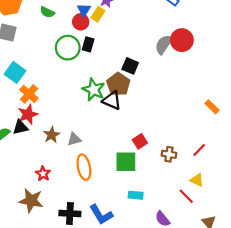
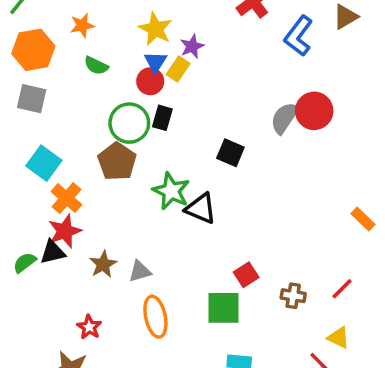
brown pentagon: (118, 84) -> (117, 161), moved

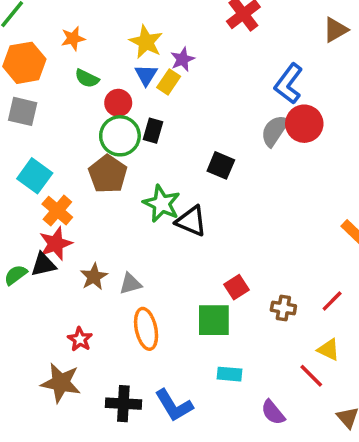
blue L-shape: (298, 36) -> (289, 84), moved
red circle: (150, 81) -> (118, 103), moved

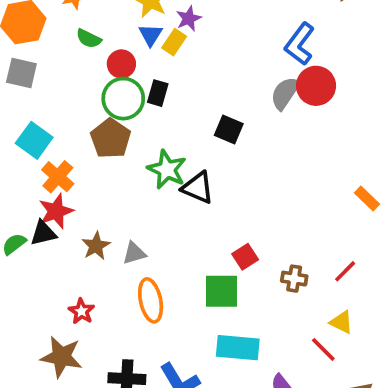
cyan rectangle: (229, 374) -> (238, 348), size x1.6

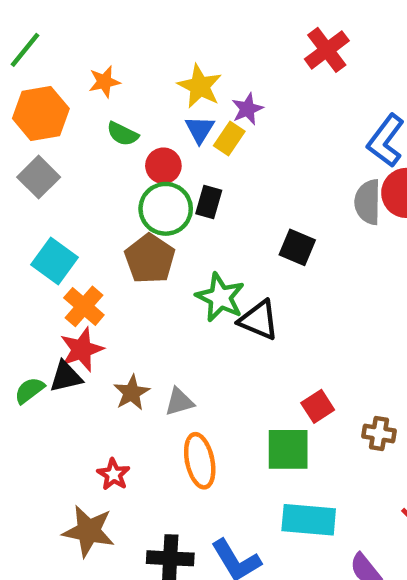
gray square: (21, 73) -> (39, 177), turned 32
gray semicircle: (285, 93) -> (368, 202), turned -33

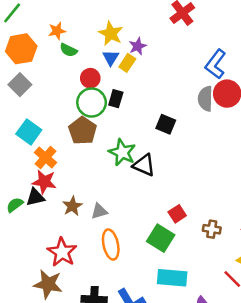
green semicircle: (123, 134) -> (69, 50), moved
red star: (82, 350) -> (44, 182), turned 30
green square: (288, 449) -> (161, 238), turned 32
red star: (113, 474) -> (62, 252), size x1.6

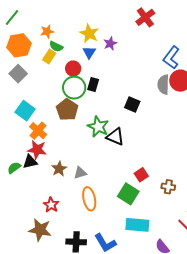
yellow rectangle: (127, 63) -> (49, 56), moved
red star: (62, 252) -> (51, 205), size x0.7

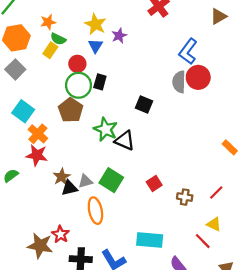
black triangle: (30, 162) -> (69, 188), moved
green square: (128, 194) -> (111, 180), moved
red star: (51, 205) -> (60, 234), moved

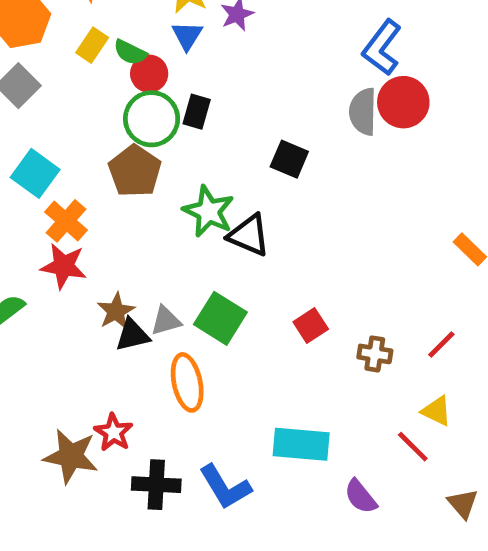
green semicircle: (58, 39) -> (130, 52), moved

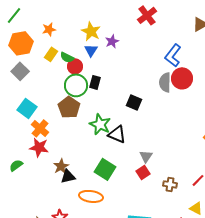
gray triangle: (166, 321) -> (146, 156), moved, turned -40
orange ellipse: (187, 382) -> (91, 196), turned -70

